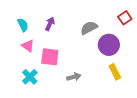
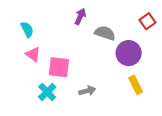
purple arrow: (50, 24) -> (80, 17), moved
gray semicircle: (89, 28) -> (105, 33), turned 48
cyan cross: (30, 77) -> (47, 92), moved

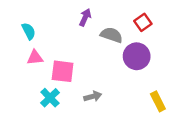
red square: (147, 21) -> (143, 22), moved
pink triangle: (33, 54) -> (35, 58), turned -42
yellow rectangle: (136, 85) -> (158, 101), moved

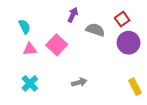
purple circle: (137, 56) -> (129, 43), moved
pink square: (63, 71) -> (57, 45), moved, turned 36
cyan cross: (50, 98) -> (30, 83), moved

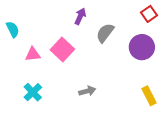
red square: (122, 19) -> (149, 14), moved
cyan semicircle: (25, 27) -> (13, 29), moved
gray semicircle: (95, 30) -> (105, 33), turned -72

